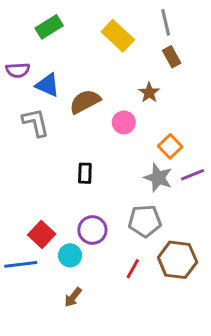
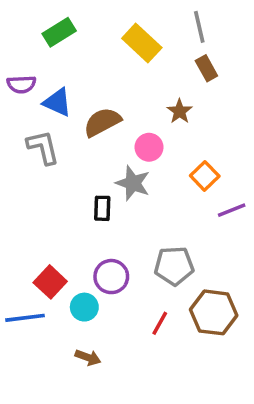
gray star: (158, 178) -> (133, 183), moved
brown arrow: (73, 297) -> (88, 357), turned -108

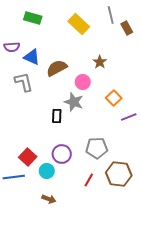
green rectangle: (59, 32) -> (33, 18), turned 48
brown rectangle: (206, 68) -> (127, 28), moved

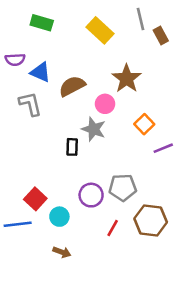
brown star: (100, 62) -> (127, 79), size x1.6
purple circle: (62, 154) -> (91, 195), moved

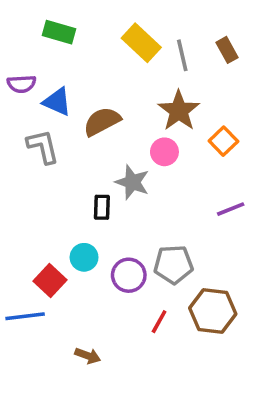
gray line: (140, 19) -> (182, 55), moved
pink circle: (105, 104) -> (164, 152), moved
orange square: (144, 124) -> (223, 141), moved
cyan circle: (59, 217) -> (84, 257), moved

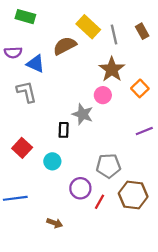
green rectangle: (59, 32) -> (25, 17), moved
brown semicircle: (102, 121) -> (65, 46), moved
purple circle: (129, 275) -> (80, 188), moved
red square: (50, 281) -> (22, 148), moved

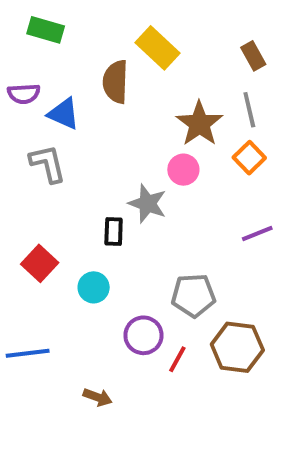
gray line: (114, 35) -> (249, 110), moved
brown semicircle: (65, 46) -> (116, 82), turned -60

